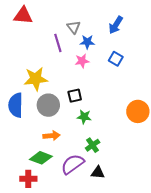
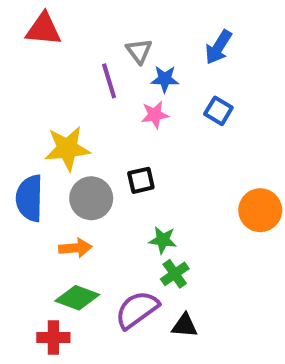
green star: (84, 117) -> (163, 240), moved
orange arrow: (51, 136) -> (75, 248), moved

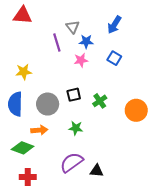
yellow star: (67, 149) -> (24, 72), moved, size x0.7
green star: (163, 240) -> (76, 128), moved
green cross: (175, 274) -> (100, 101), moved
green diamond: (77, 298) -> (23, 148), moved

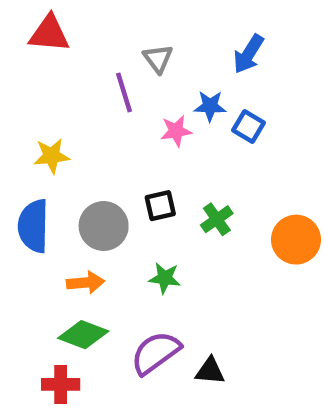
blue star: (86, 41) -> (210, 106), moved
green diamond: (23, 148) -> (83, 335), moved

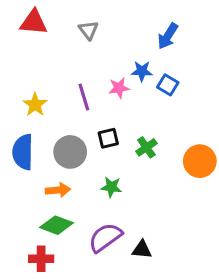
gray triangle: (158, 59) -> (88, 30), moved
purple line: (124, 92) -> (84, 97), moved
yellow star: (52, 156) -> (35, 105), turned -30

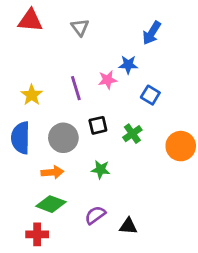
blue square: (168, 85) -> (150, 95), moved
purple semicircle: (105, 237) -> (95, 215), size x0.7

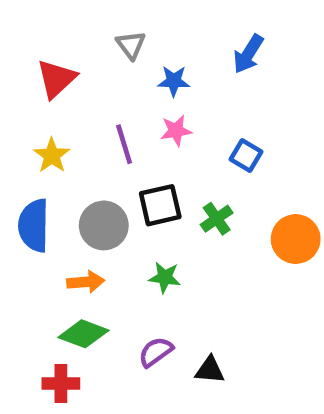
red triangle: (30, 20) -> (56, 79), moved, turned -48
blue star: (128, 65) -> (174, 81), moved
black square: (98, 125) -> (160, 205), size x1.4

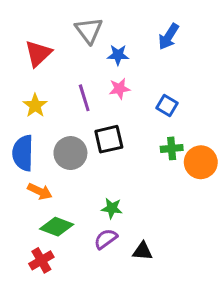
gray triangle: (131, 45) -> (89, 30), size x1.4
green cross: (217, 219) -> (172, 148), moved, turned 30
green star: (165, 277) -> (112, 208), moved
orange arrow: (86, 282) -> (40, 191), moved, turned 30
red cross: (61, 383) -> (41, 260), turned -30

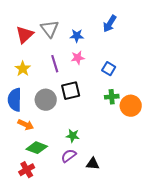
gray triangle: (89, 30) -> (50, 29), moved

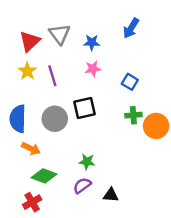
purple line: (55, 64) -> (52, 76), moved
yellow star: (23, 69) -> (27, 71), moved

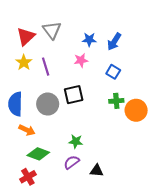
blue arrow: (131, 28) -> (114, 42), moved
blue star: (92, 42) -> (89, 40), moved

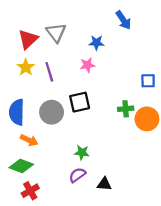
blue arrow: (114, 42) -> (123, 20), moved, turned -66
blue square: (113, 72) -> (148, 81), moved, turned -32
green diamond: (38, 154) -> (21, 166), moved

